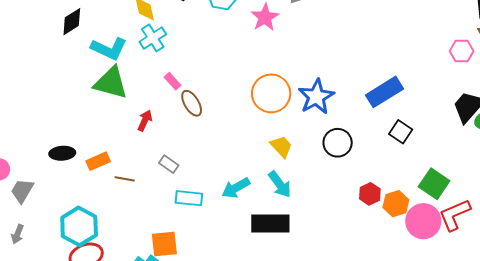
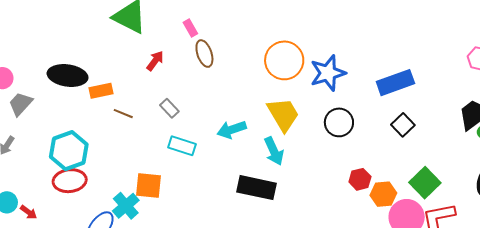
yellow trapezoid: (281, 146) -> (283, 114), size x1.5
black ellipse: (62, 153) -> (68, 76), size x1.5
cyan arrow: (236, 188) -> (232, 130), moved

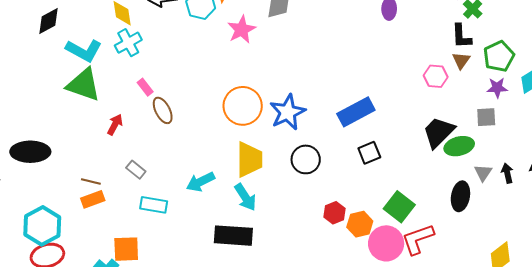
orange rectangle: (101, 91) -> (93, 199), moved
yellow trapezoid: (283, 114) -> (249, 159), turned 39
black square: (403, 125) -> (369, 153), turned 30

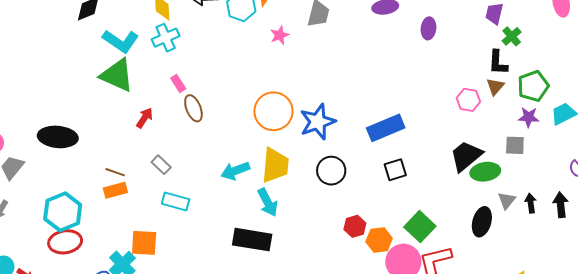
pink star: (242, 30) -> (280, 35), size x0.7
cyan arrow: (200, 182) -> (235, 171), moved

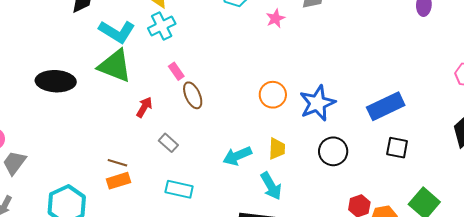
orange circle: (273, 111) -> (273, 95), size x0.7
black ellipse: (58, 137) -> (56, 81), moved
gray rectangle: (161, 165) -> (168, 143), moved
yellow trapezoid: (275, 165) -> (277, 149), size x0.6
black square: (395, 170) -> (397, 148), turned 30

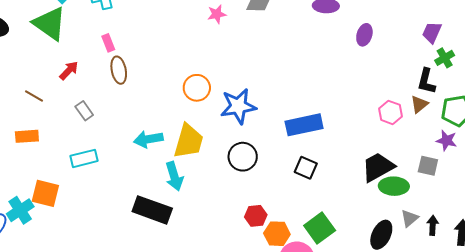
yellow trapezoid: (277, 149) -> (189, 141), size x1.6
brown line: (117, 163) -> (34, 96), moved
cyan rectangle: (179, 189) -> (84, 158), turned -40

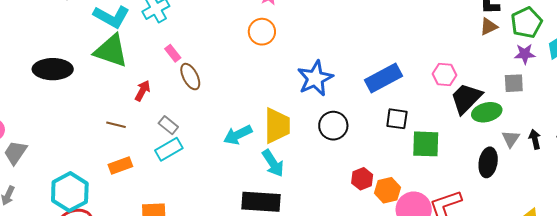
orange circle: (197, 88) -> (262, 32), moved
brown triangle: (419, 104) -> (489, 27), turned 30
pink hexagon: (390, 112) -> (445, 75), moved
cyan rectangle: (84, 158) -> (169, 149), moved
green square: (320, 228) -> (426, 144), moved, turned -36

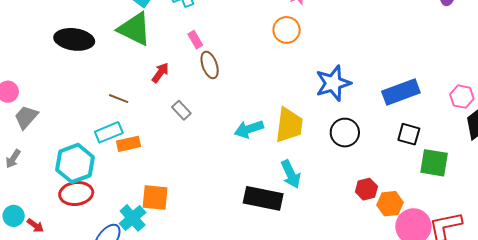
brown line: (116, 125) -> (119, 99), moved
cyan rectangle: (169, 149) -> (109, 132), moved
cyan arrow: (273, 163) -> (291, 174), moved

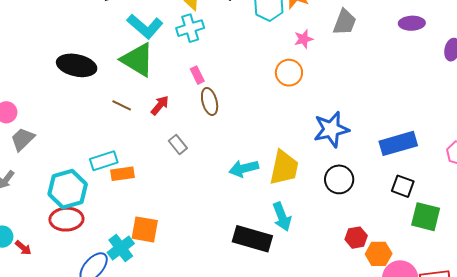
brown line: (119, 99) -> (122, 105), moved

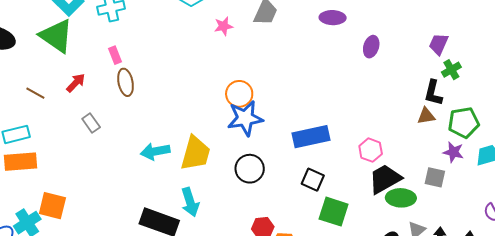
orange circle: (289, 73) -> (239, 94), moved
brown line: (122, 105) -> (35, 93), moved
orange rectangle: (123, 174) -> (20, 162), moved, size x1.4

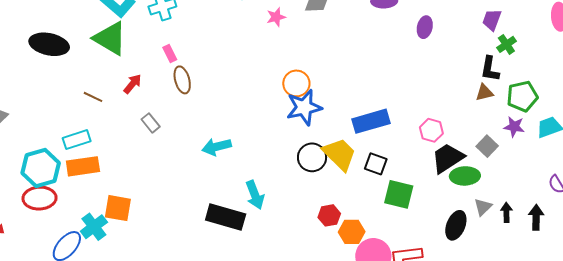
yellow trapezoid: (195, 153) -> (339, 154), moved, turned -57
gray square: (435, 177) -> (487, 146), moved, turned 35

